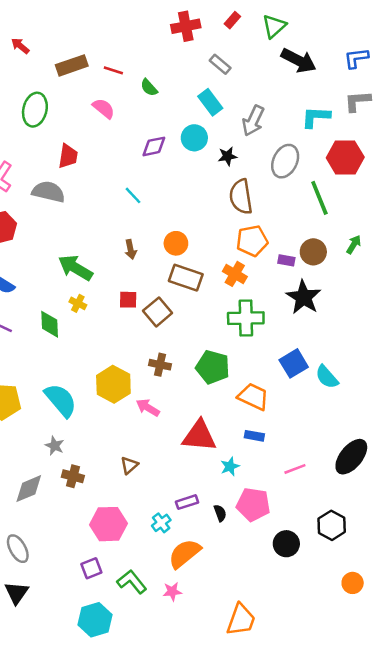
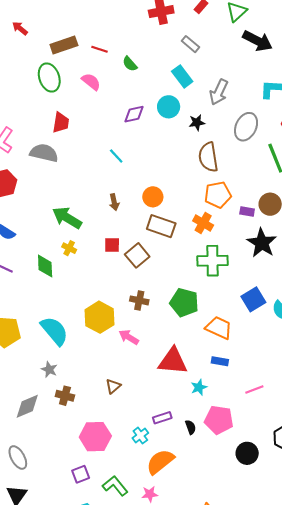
green ellipse: (35, 110) -> (49, 78), moved, turned -32

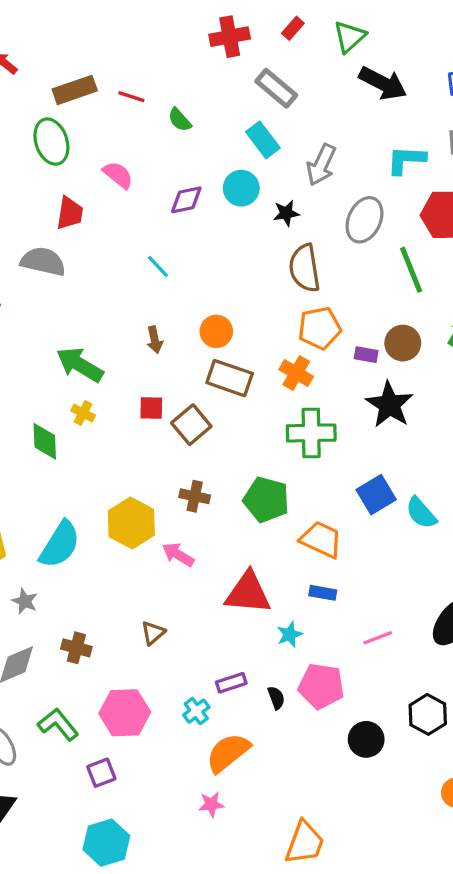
gray rectangle: (191, 44) -> (276, 88), size x1.4
pink semicircle: (91, 82) -> (118, 175), moved
cyan semicircle: (54, 331) -> (60, 545), turned 72
gray star: (49, 370) -> (25, 601), moved
green L-shape: (115, 486) -> (58, 724), moved

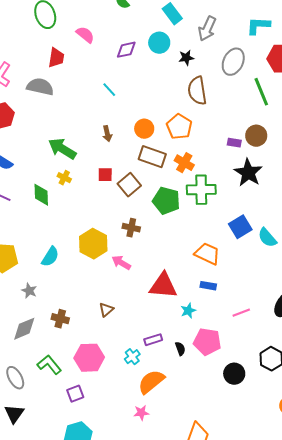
orange pentagon: (320, 328) -> (179, 127), moved, turned -30
orange cross: (296, 373) -> (184, 163), moved
green pentagon: (266, 500) -> (166, 201), moved
cyan semicircle: (60, 545) -> (50, 257), size x0.7

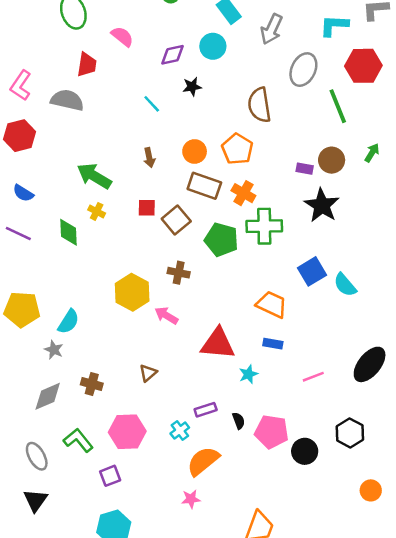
black star: (186, 58) -> (192, 87), moved
cyan semicircle: (50, 257) -> (68, 322), moved
pink pentagon: (207, 342) -> (272, 432), moved

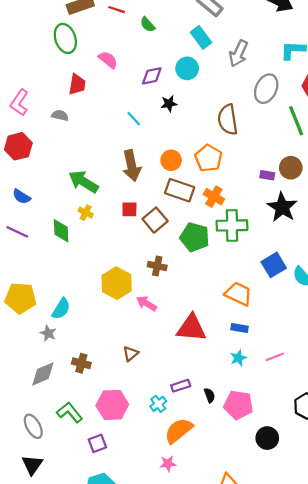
gray semicircle: (67, 100) -> (60, 115), size x0.6
brown arrow: (149, 158) -> (132, 166), size x1.8
cyan star: (248, 374) -> (238, 358), moved
black circle: (305, 451) -> (267, 438), moved

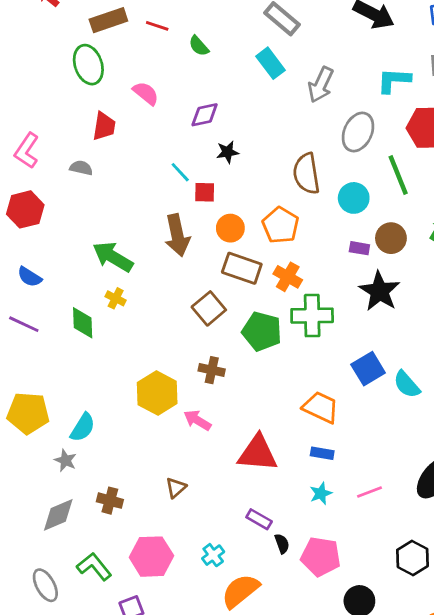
cyan circle: (187, 68) -> (354, 198), moved
red square: (129, 209) -> (205, 192), moved
purple rectangle: (181, 386) -> (259, 519), moved, turned 48

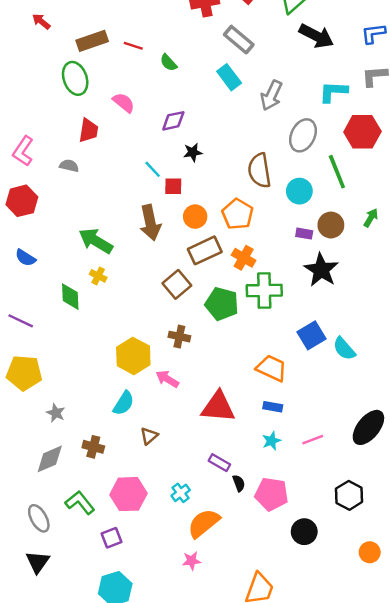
brown rectangle: (242, 268) -> (205, 250), turned -44
purple line: (24, 324) -> (21, 321), moved
cyan semicircle: (83, 427) -> (124, 403), moved

